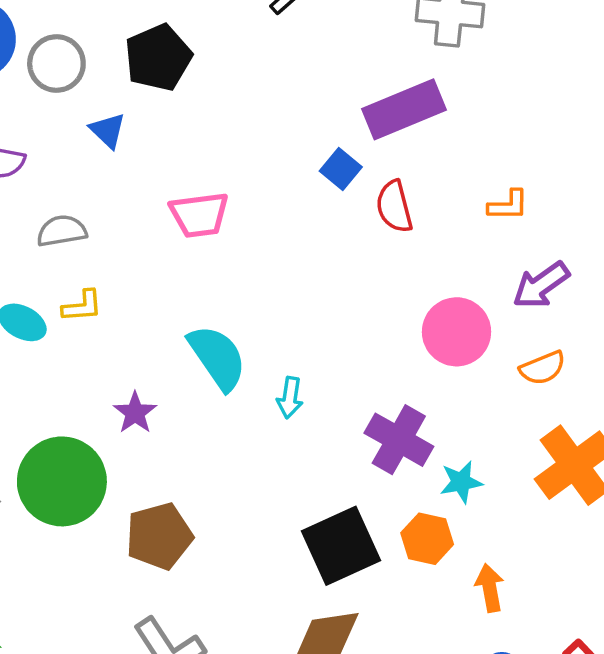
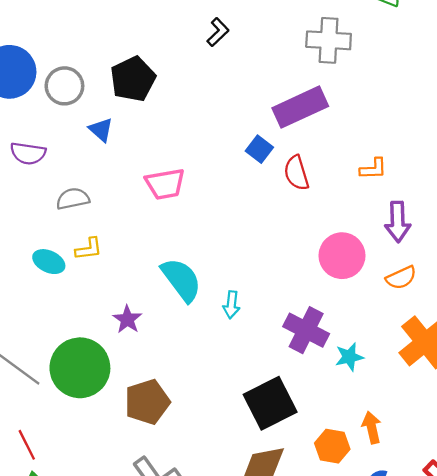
purple arrow: (541, 285) -> (398, 222), turned -54
orange hexagon: (427, 539) -> (332, 446), moved

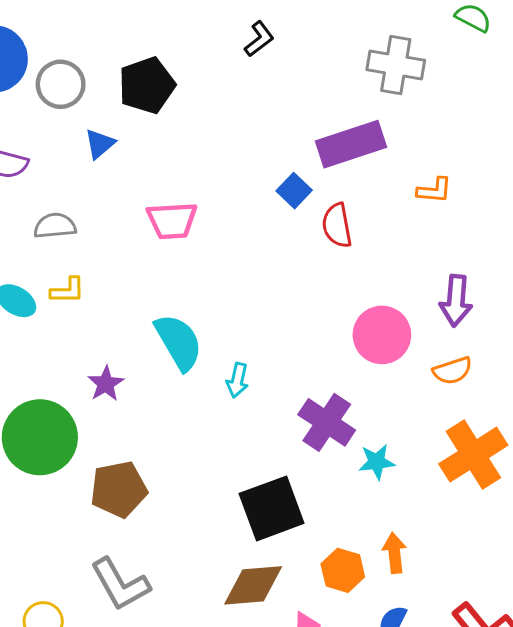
blue triangle: (101, 130) -> (100, 144), turned 32
orange L-shape: (373, 169) -> (434, 190), moved

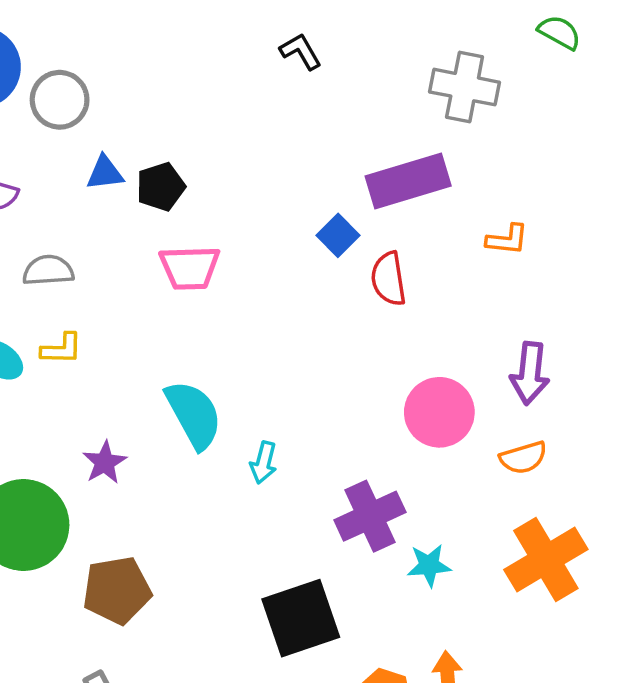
black L-shape: (259, 39) -> (301, 51), turned -84
black pentagon: (147, 85) -> (161, 187), moved, size x0.7
blue triangle: (100, 144) -> (105, 173), turned 32
purple cross: (327, 422) -> (370, 516), turned 30

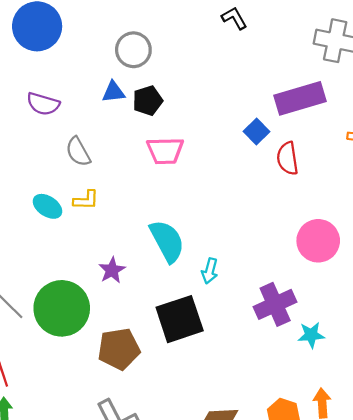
gray circle: (60, 100) -> (133, 50), moved
gray semicircle: (48, 270) -> (78, 152), turned -116
black square: (301, 618) -> (180, 319), moved

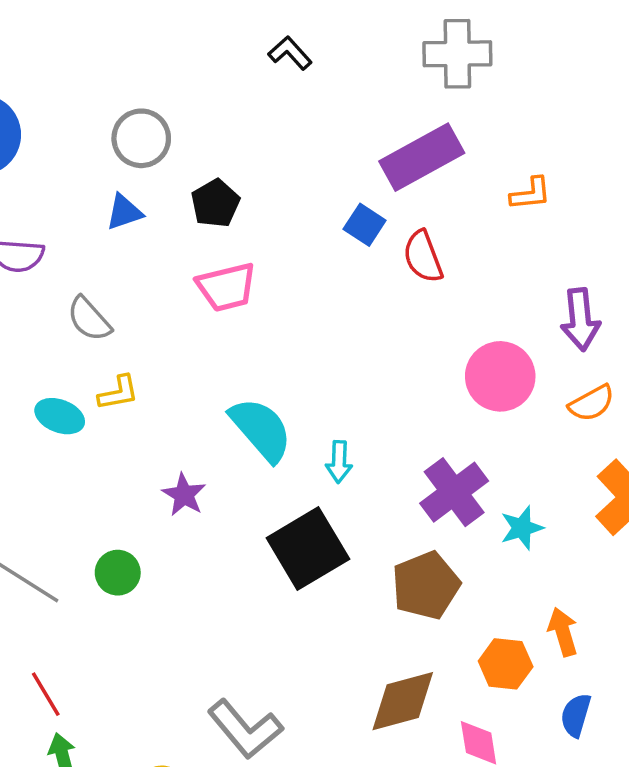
black pentagon: (148, 101) -> (215, 203), moved
green circle: (62, 308) -> (118, 573), size x0.5
brown pentagon: (119, 349) -> (426, 585), moved

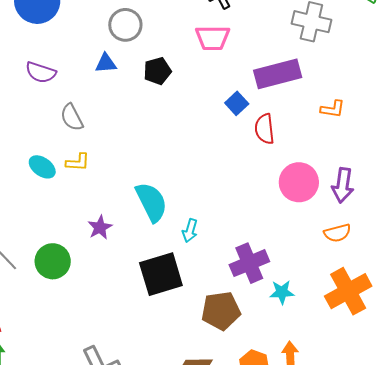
pink trapezoid: (227, 287) -> (213, 38), moved
pink circle: (500, 376) -> (299, 182), moved
green circle: (118, 573) -> (53, 261), size x1.4

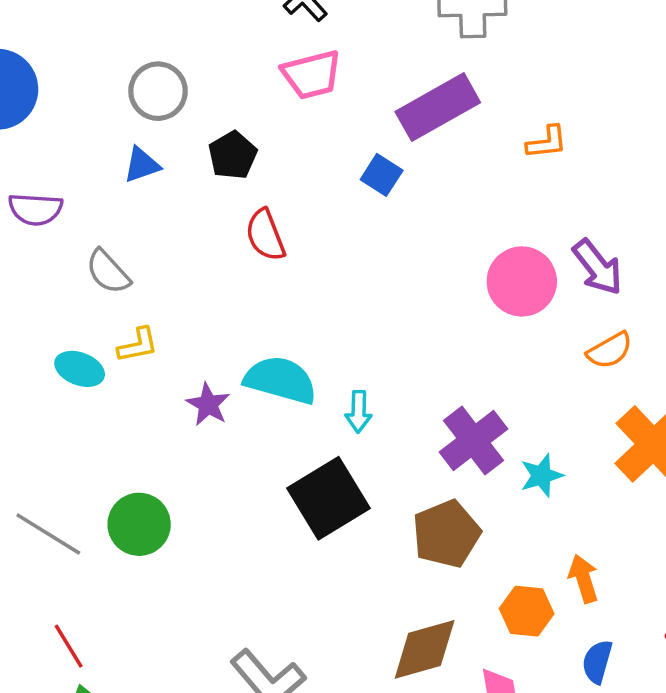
red semicircle: (265, 129) -> (265, 235), moved
purple arrow: (343, 185) -> (598, 267), turned -32
cyan semicircle: (151, 202) -> (280, 380), turned -33
purple star: (100, 227) -> (208, 404), moved

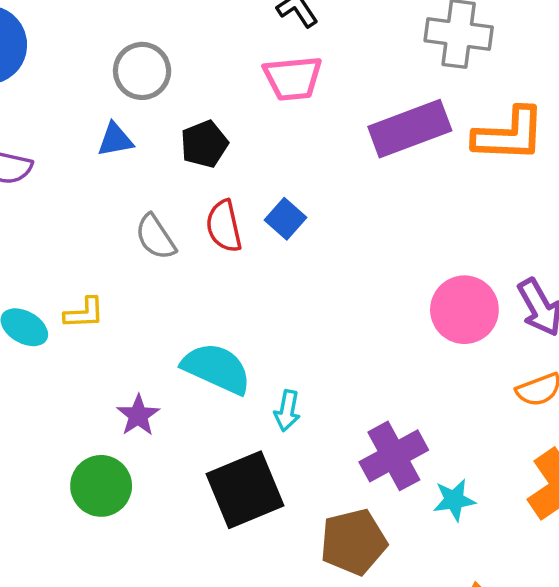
orange L-shape: (547, 142) -> (509, 135), moved, size x1.8
blue square: (382, 175) -> (285, 219), moved
gray semicircle: (108, 272) -> (155, 237), moved
purple star: (208, 404) -> (138, 415), moved
green circle: (139, 524) -> (101, 486), moved

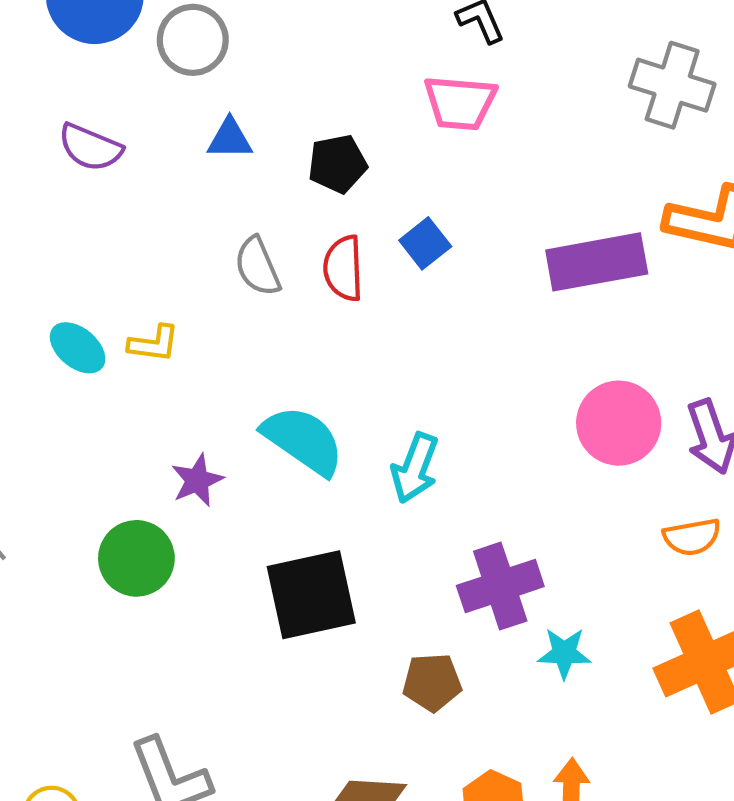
gray circle: (142, 71) -> (193, 40), moved
purple rectangle: (410, 129) -> (597, 262), moved
blue square: (285, 219) -> (425, 243), moved
cyan arrow: (287, 411) -> (415, 468), moved, size x1.4
brown pentagon: (353, 542) -> (432, 682), size x0.7

